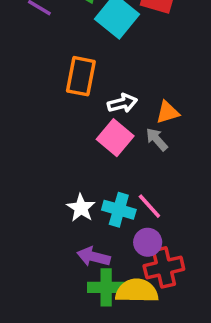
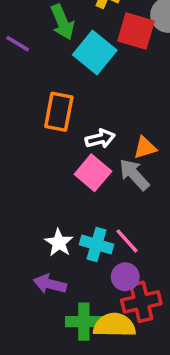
gray arrow: (157, 139) -> (134, 175), size x1.4
purple arrow: (94, 257) -> (50, 284), moved

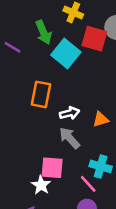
pink square: (93, 173) -> (52, 168), moved, turned -35
gray arrow: (134, 175) -> (70, 138), moved
cyan cross: (97, 244) -> (101, 166), moved

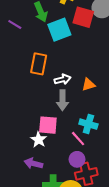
cyan square: (66, 53) -> (59, 30), turned 30
gray arrow: (70, 138) -> (62, 100), turned -138

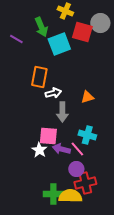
white arrow: (62, 79) -> (53, 93), moved
purple arrow: (33, 163) -> (61, 149), moved

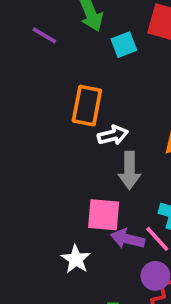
cyan square: (59, 44) -> (124, 45), size x0.6
white star: (39, 150) -> (76, 259), moved

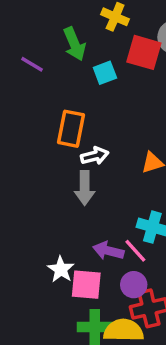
gray arrow: (129, 170) -> (85, 188), moved
pink square: (104, 215) -> (86, 285), moved

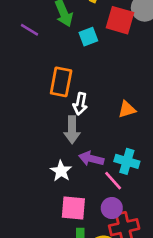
white arrow: (95, 156) -> (80, 104), turned 115
purple arrow: (108, 251) -> (91, 159), moved
white star: (61, 269) -> (61, 171), moved

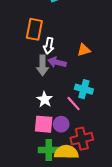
purple arrow: (91, 159) -> (57, 62), moved
white star: (61, 171) -> (45, 99), moved
purple circle: (112, 208) -> (61, 124), moved

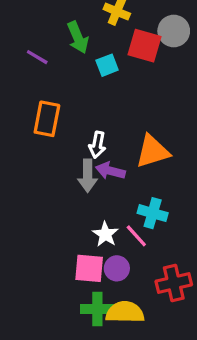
orange rectangle: (34, 29) -> (47, 119), moved
orange triangle: (84, 50) -> (153, 151), size x1.6
white star: (45, 99) -> (105, 234), moved
red cross: (82, 139) -> (174, 283), moved

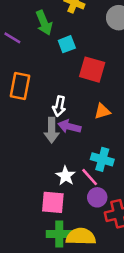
red square: (144, 46) -> (92, 70), moved
orange triangle: (153, 151) -> (102, 111), size x0.6
purple circle: (117, 268) -> (97, 197), moved

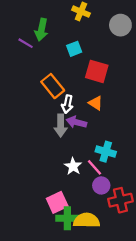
green arrow: (44, 23) -> (41, 30), moved, turned 35
orange rectangle: (20, 86) -> (53, 86), moved, turned -50
orange triangle: (102, 111) -> (96, 103), moved, turned 49
pink square: (53, 202) -> (57, 202), moved, turned -30

